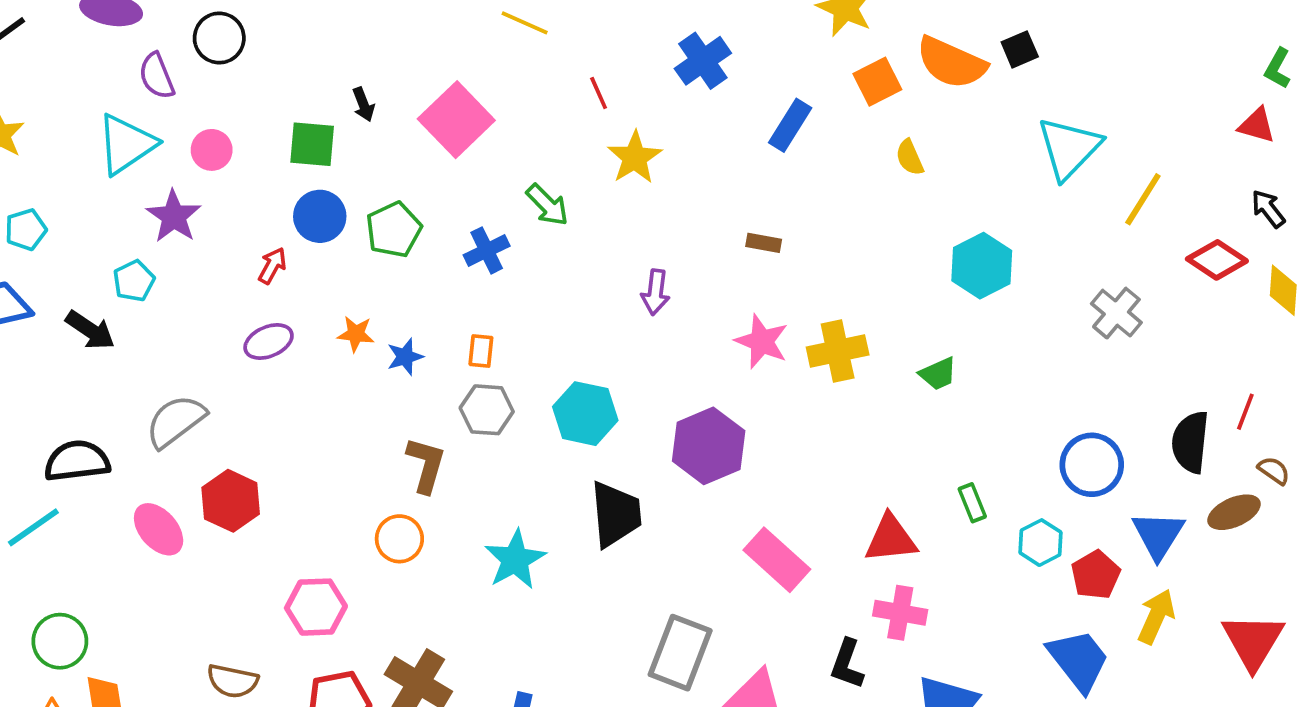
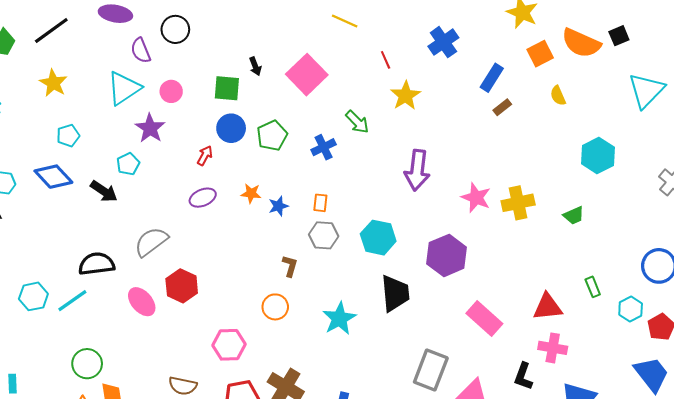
brown rectangle: (764, 243) -> (502, 107), moved, turned -48
purple arrow: (655, 292) -> (417, 170), size x1.6
brown L-shape: (426, 465) -> (290, 266), size x0.7

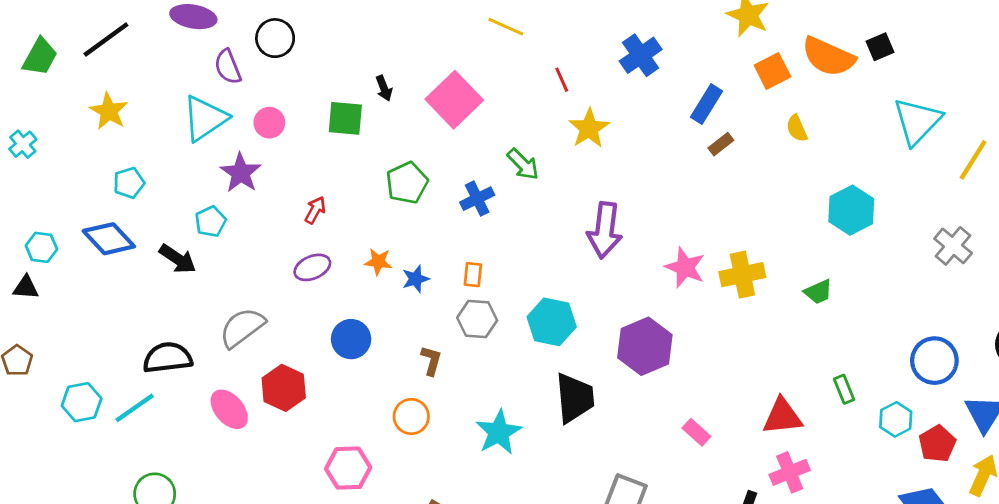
blue circle: (231, 128) -> (351, 339), moved
pink rectangle: (484, 318) -> (696, 432), size x0.6
pink cross: (553, 348) -> (790, 472), turned -32

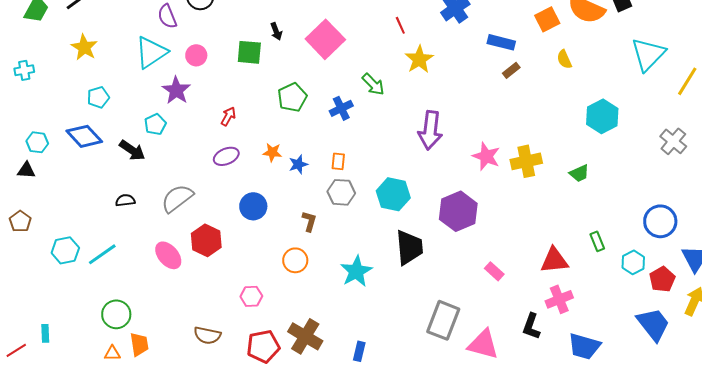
blue rectangle: (706, 104) -> (501, 42), turned 72
cyan cross: (23, 144) -> (24, 70), turned 30
black semicircle: (168, 358) -> (125, 200), moved, size x0.6
pink hexagon: (348, 468) -> (251, 296), size x0.7

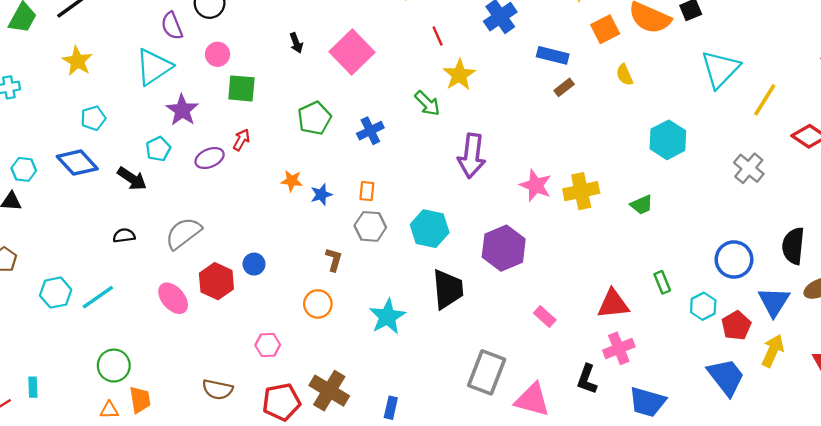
green square: (249, 52) -> (241, 88), moved
pink circle: (196, 55) -> (218, 54), moved
green arrow: (373, 84) -> (427, 103), moved
purple ellipse: (226, 156) -> (210, 158), moved
blue circle: (253, 206) -> (254, 264), moved, size x0.7

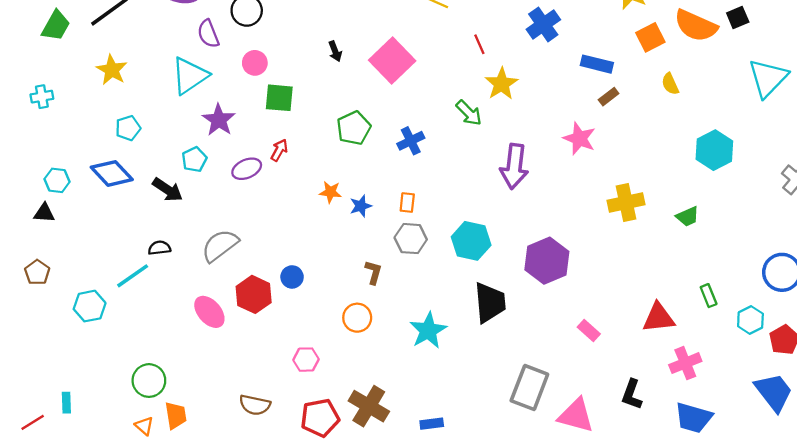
pink star: (536, 185) -> (579, 139), moved
cyan line: (98, 297) -> (133, 276), moved
pink cross: (619, 348) -> (685, 363), moved
blue rectangle: (391, 408) -> (432, 424), turned 70
orange triangle: (109, 410) -> (144, 426), turned 42

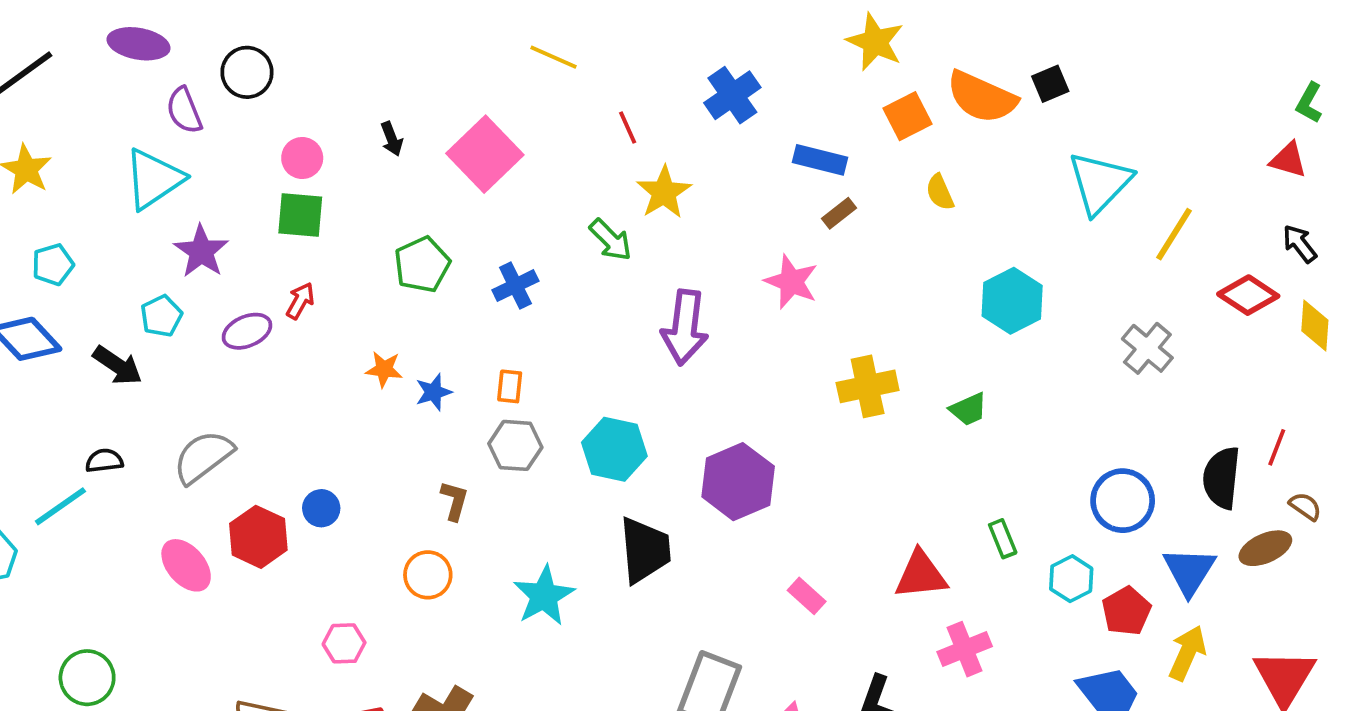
pink circle: (255, 63) -> (302, 158), moved

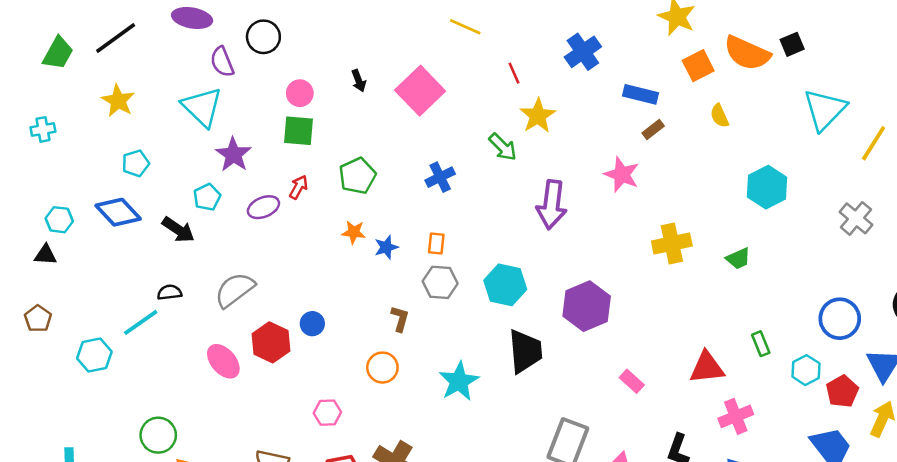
cyan triangle: (154, 179) -> (202, 107), turned -42
green pentagon: (422, 265) -> (357, 176), moved

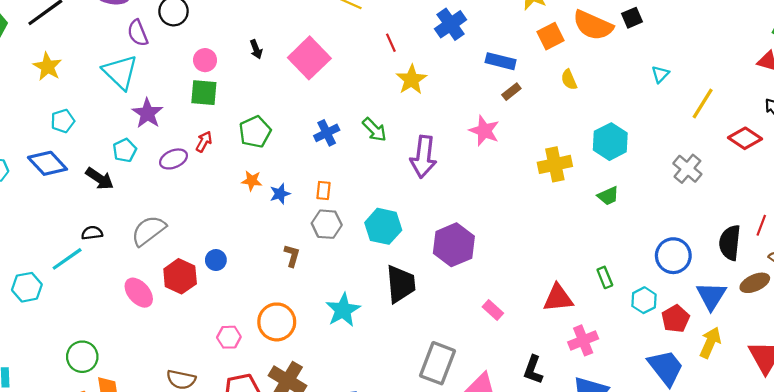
cyan triangle: (825, 109) -> (660, 74), size x0.5
green arrow: (503, 147) -> (375, 130), moved
yellow cross: (672, 243) -> (555, 164), moved
green trapezoid: (738, 259) -> (608, 196), moved
orange circle: (382, 368) -> (277, 322), moved, size x1.4

